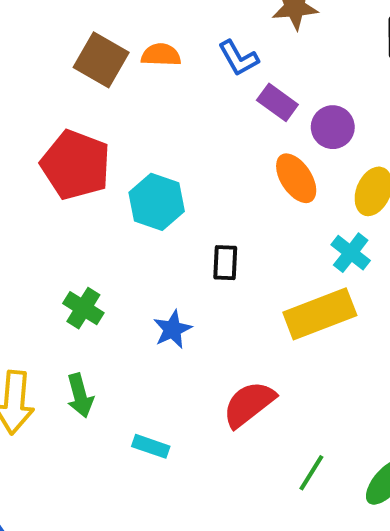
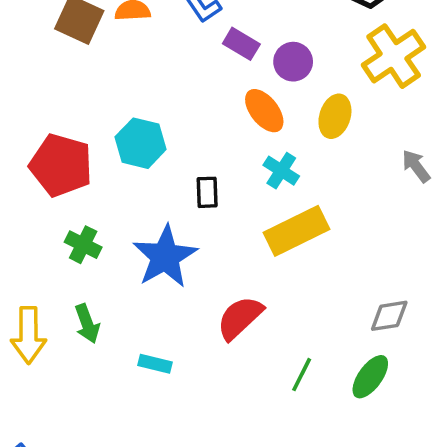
red pentagon: (76, 165) -> (61, 165), moved
cyan cross: (351, 253) -> (281, 171), moved
blue star: (173, 329) -> (165, 257), size x1.8

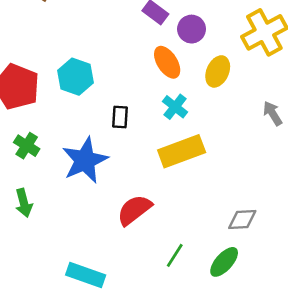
cyan rectangle: (155, 364) -> (86, 275), moved, size x1.6

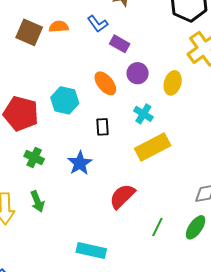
purple circle: (192, 29) -> (138, 73), moved
orange ellipse: (167, 62) -> (105, 83), moved
blue star: (85, 160) -> (80, 163), size x0.7

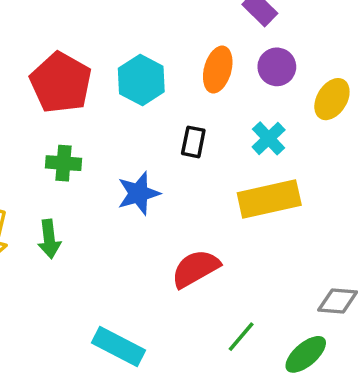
orange ellipse: (105, 83) -> (218, 70), turned 40
green cross: (34, 158) -> (64, 163), turned -36

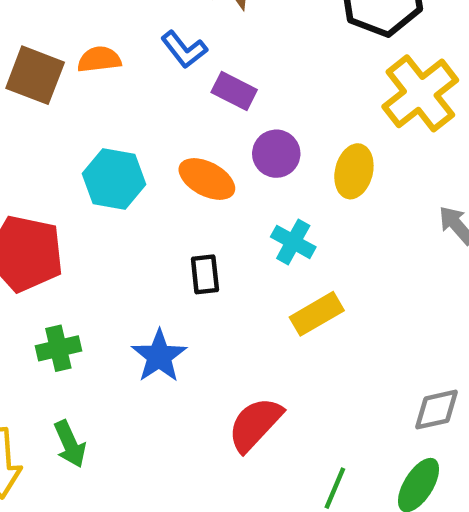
orange ellipse: (218, 70) -> (207, 179), turned -60
cyan hexagon: (141, 80) -> (114, 179), moved
yellow rectangle: (269, 199) -> (317, 314), size x0.7

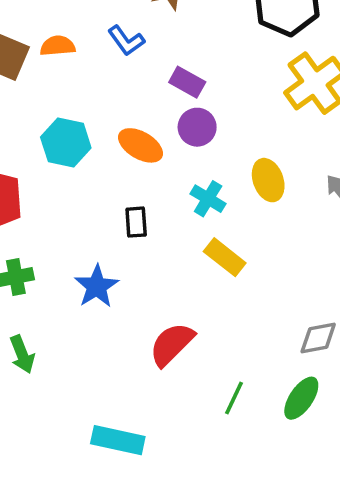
purple rectangle: (234, 91) -> (187, 82), moved
yellow ellipse: (354, 171) -> (268, 180), moved, turned -36
yellow rectangle: (317, 314) -> (225, 257), turned 66

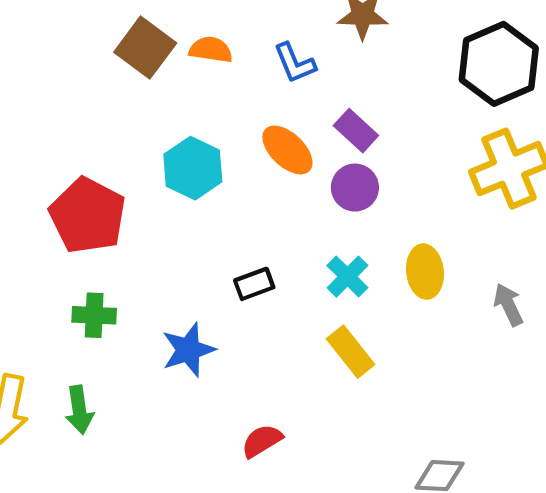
orange ellipse: (141, 145) -> (287, 150), moved
black rectangle: (136, 222) -> (254, 284), turned 60
red semicircle: (172, 344) -> (262, 441), size x0.7

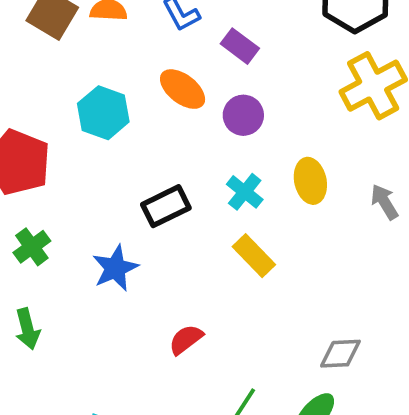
purple rectangle: (356, 131) -> (240, 46), moved
black rectangle: (254, 284) -> (166, 206), size x1.4
green cross: (94, 315) -> (32, 247), turned -33

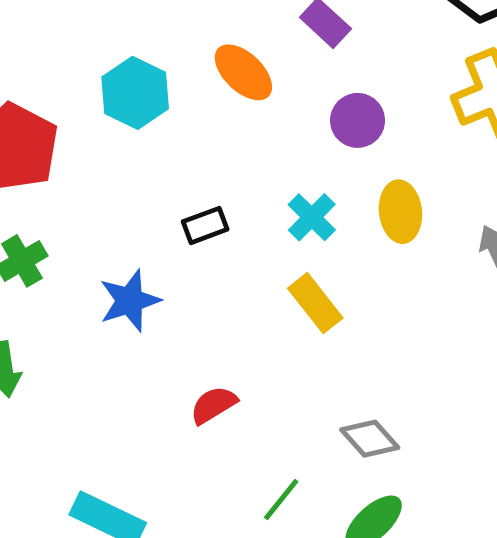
purple circle: (243, 115) -> (358, 120), moved
black rectangle: (166, 206) -> (205, 225), size x0.7
gray diamond: (340, 354) -> (370, 439), moved, turned 45

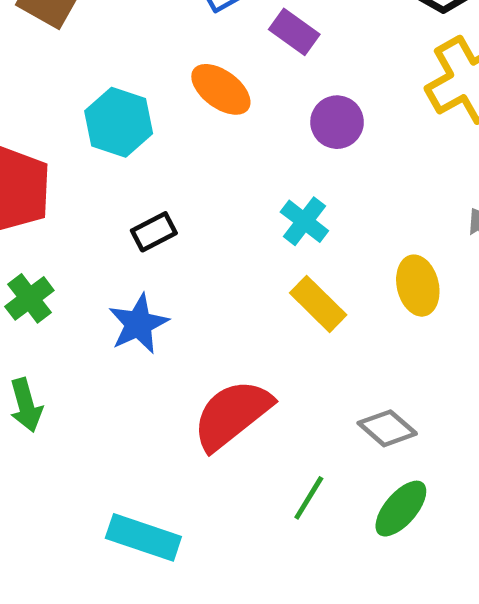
yellow ellipse: (400, 212) -> (418, 286), moved
black rectangle: (205, 225) -> (154, 232), moved
red semicircle: (214, 405) -> (232, 415), size x1.8

